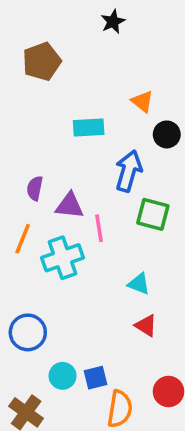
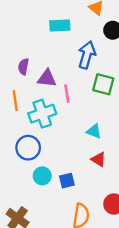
orange line: (23, 239) -> (15, 101), turned -30
blue circle: (28, 332) -> (28, 148), moved
cyan circle: (63, 376) -> (42, 176), moved
blue square: (96, 378) -> (67, 181), moved

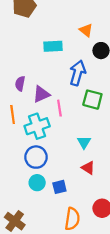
purple triangle: (47, 78) -> (41, 94), turned -30
cyan triangle: (94, 131) -> (84, 142), turned 40
blue circle: (28, 148) -> (36, 157), moved

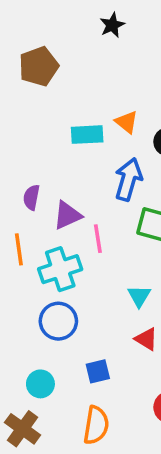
orange triangle: (86, 30) -> (127, 122), moved
cyan circle: (37, 183) -> (40, 384), moved
orange semicircle: (72, 219) -> (96, 425), moved

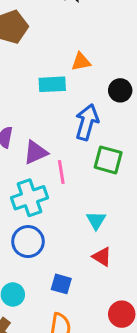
orange triangle: (127, 122) -> (81, 62), moved, turned -50
blue square: (98, 371) -> (61, 284), turned 30

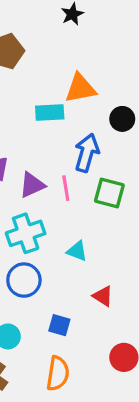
orange triangle: (81, 62) -> (80, 88), size x1.5
pink line: (61, 172) -> (66, 188), moved
cyan triangle: (96, 220) -> (77, 251), moved, turned -40

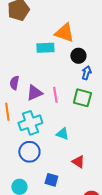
orange triangle: (80, 88) -> (64, 33), turned 30
black circle: (122, 119) -> (78, 56), moved
blue arrow: (87, 153) -> (86, 73), moved, size x0.6

